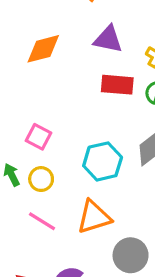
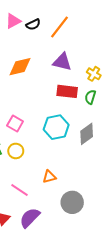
cyan hexagon: (103, 161) -> (56, 127), moved
orange triangle: (94, 217) -> (49, 177), size x0.6
pink line: (42, 221) -> (20, 190), moved

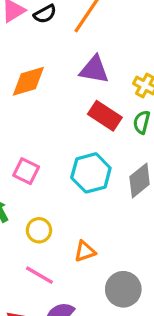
red rectangle: (67, 91) -> (105, 116), turned 30
yellow circle: (16, 151) -> (39, 230), moved

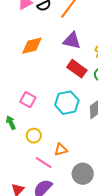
pink line: (39, 275) -> (44, 163), moved

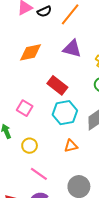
red rectangle: (77, 69) -> (57, 85), moved
orange triangle: (61, 150) -> (71, 146), moved

